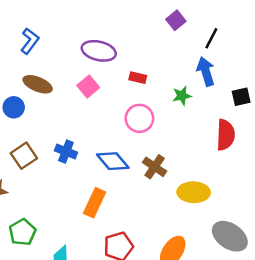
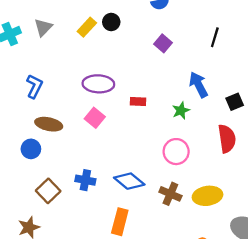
black line: (211, 38) -> (215, 37), moved
pink circle: (139, 118) -> (176, 152), moved
brown cross: (155, 167) -> (170, 194), moved

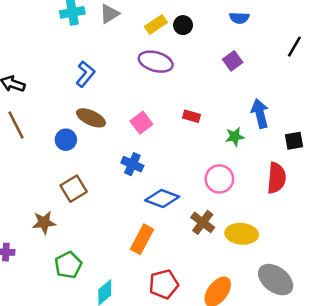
black line: (215, 37) -> (294, 47), moved
purple ellipse: (98, 84) -> (156, 62), moved
blue cross: (85, 180) -> (132, 164), moved
blue diamond: (129, 181) -> (162, 198), turned -32

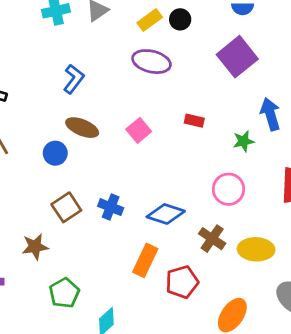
purple square: (233, 61) -> (237, 57), size x1.8
blue cross: (132, 164) -> (111, 207), moved
red pentagon: (164, 284) -> (182, 282), moved

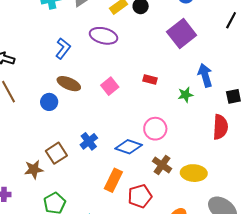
purple ellipse: (151, 62) -> (103, 36), moved
pink circle: (229, 189) -> (155, 129), moved
brown square: (66, 207) -> (56, 153), moved
blue cross: (111, 207) -> (89, 141), turned 30

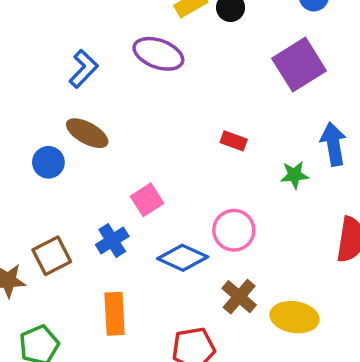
pink square: (110, 86) -> (147, 200), moved
orange rectangle: (113, 180) -> (115, 314), moved, turned -35

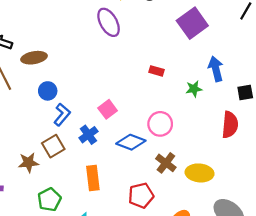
purple ellipse: (158, 54) -> (109, 22), turned 44
blue L-shape: (83, 69) -> (62, 115), moved
brown ellipse: (87, 133) -> (34, 58), moved, turned -35

